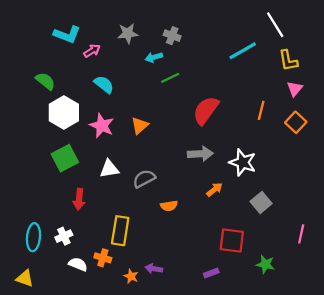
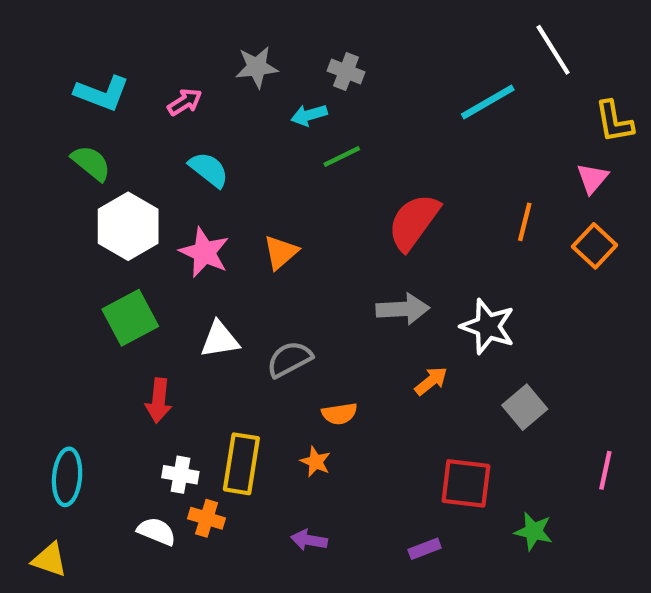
cyan L-shape: (67, 35) -> (102, 93), moved
yellow L-shape: (288, 61) -> (614, 122), moved
white cross: (64, 236) -> (180, 475), moved, turned 35
orange star: (131, 276) -> (316, 462), moved

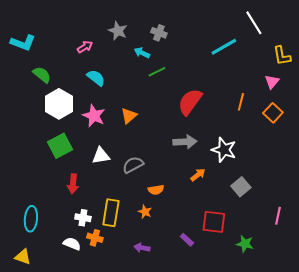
gray star: (257, 67) -> (118, 31), turned 30
cyan L-shape: (102, 93) -> (23, 43), moved
cyan arrow: (309, 115) -> (142, 53), turned 42
purple rectangle: (425, 549) -> (187, 240), moved, turned 64

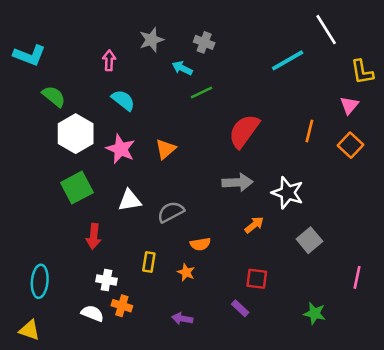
gray star: (118, 31) -> (151, 40), turned 30
pink arrow: (85, 47) -> (109, 60), turned -56
yellow rectangle: (111, 213) -> (149, 262), moved, size x0.6
red square: (214, 222) -> (257, 279), moved, size x0.7

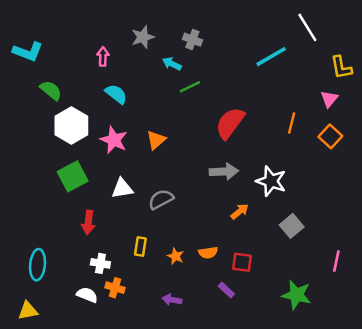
orange semicircle: (200, 244) -> (208, 253), moved
green star: (315, 313) -> (296, 295), size x1.4
yellow triangle: (29, 330) -> (28, 311), turned -30

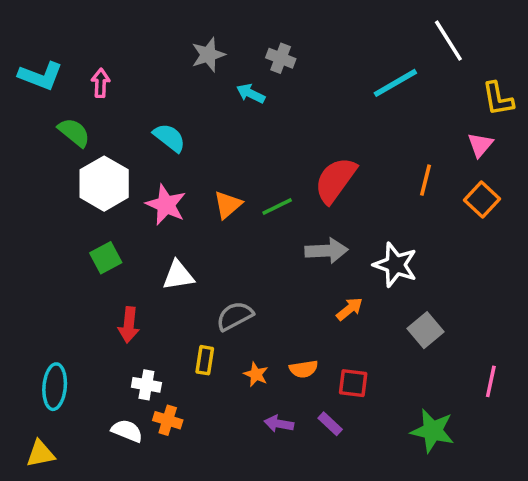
pink arrow: (103, 57) -> (101, 83), moved
green line: (190, 87) -> (277, 207), moved
green square: (73, 176) -> (106, 258), size x0.7
gray semicircle: (161, 199) -> (235, 316), moved
purple arrow: (172, 300) -> (279, 424), moved

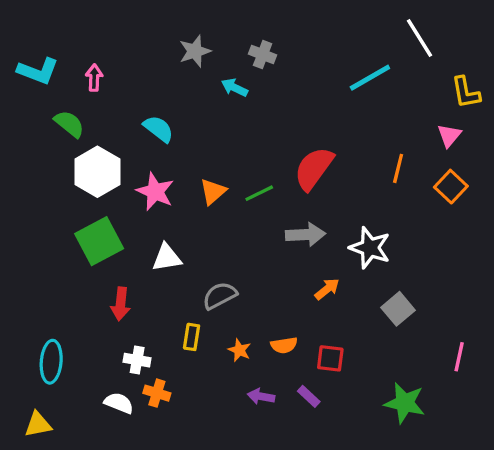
green square: (106, 258) -> (99, 241), size x1.6

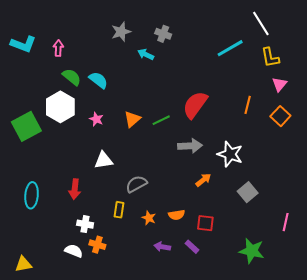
yellow L-shape: (466, 92) -> (270, 57), moved
green semicircle: (69, 124) -> (72, 77), moved
pink star: (155, 192) -> (96, 119), size x0.6
green square: (99, 241) -> (26, 126), moved
cyan ellipse: (51, 362) -> (32, 195), moved

